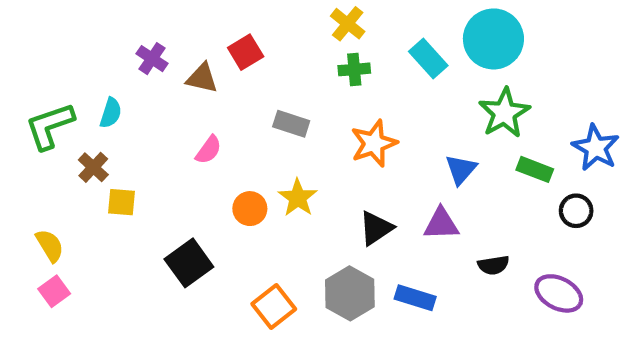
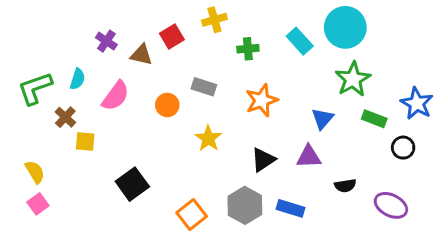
yellow cross: (348, 24) -> (214, 20), moved, turned 35
pink semicircle: (209, 150) -> (116, 96), moved, size x1.5
orange circle: (250, 209) -> (167, 105), moved

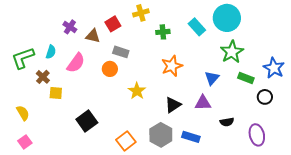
gray rectangle: (204, 87) -> (121, 52), moved
pink square: (38, 204) -> (25, 142), moved
purple ellipse: (391, 205) -> (257, 135), turned 50

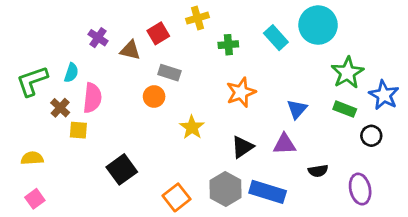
green star: (232, 52) -> (347, 73), moved
pink semicircle: (76, 63) -> (92, 98), moved, turned -30
yellow semicircle: (23, 113) -> (32, 158), turned -63
blue rectangle: (191, 137) -> (268, 192), size x1.4

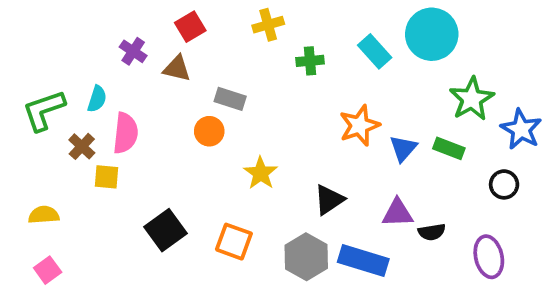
red square: (158, 33) -> (190, 27), moved
orange star: (241, 92) -> (359, 126), moved
green rectangle: (345, 109) -> (449, 148), moved
purple triangle: (284, 144) -> (398, 213), moved
orange square: (176, 197) -> (234, 242), moved, turned -32

